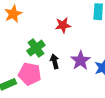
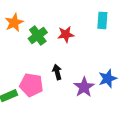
green cross: (36, 48) -> (38, 35), moved
purple star: (81, 60) -> (84, 87), moved

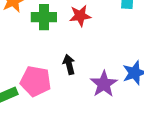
green cross: (38, 35) -> (44, 17), turned 36

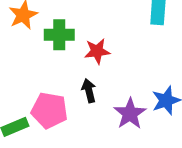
red star: (80, 16) -> (97, 51), moved

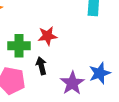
green cross: (59, 35) -> (19, 46), moved

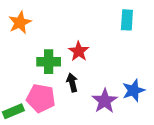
red star: (47, 36) -> (79, 51), turned -30

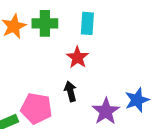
cyan rectangle: (127, 20) -> (87, 23), moved
green cross: (49, 62) -> (45, 23), moved

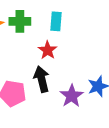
black arrow: (70, 91) -> (42, 79), size x1.5

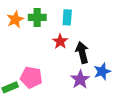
black arrow: (42, 79) -> (82, 52), moved

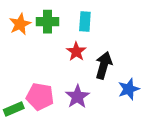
black arrow: (82, 52) -> (104, 65), turned 30
purple star: (80, 79) -> (77, 97), moved

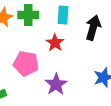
black arrow: (104, 65) -> (93, 28), moved
pink pentagon: (40, 97) -> (26, 64), moved

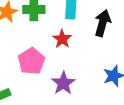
pink pentagon: (26, 64) -> (31, 61), turned 30

